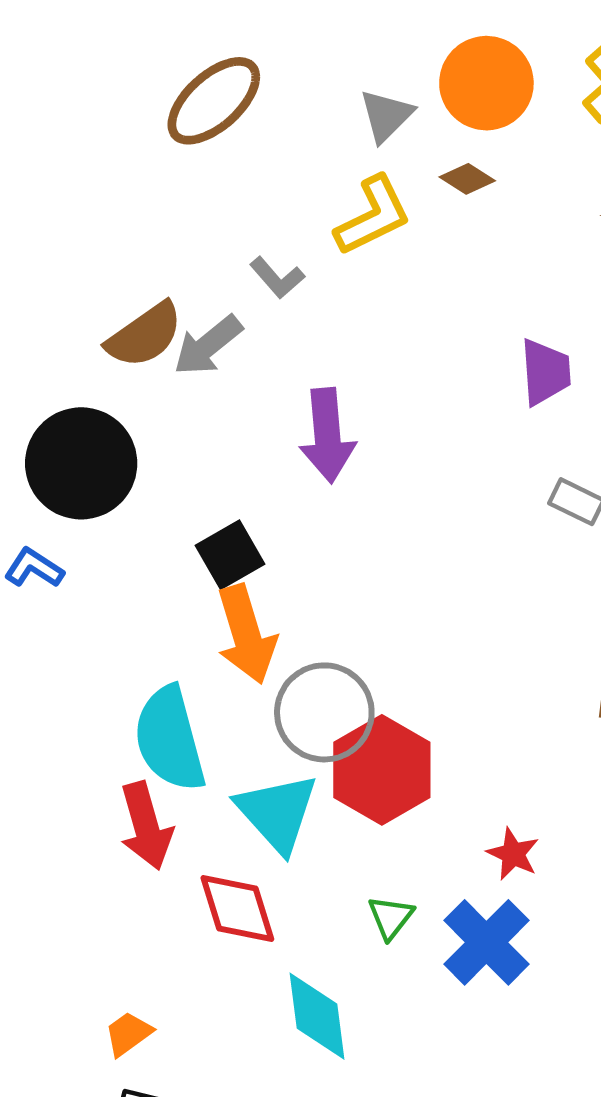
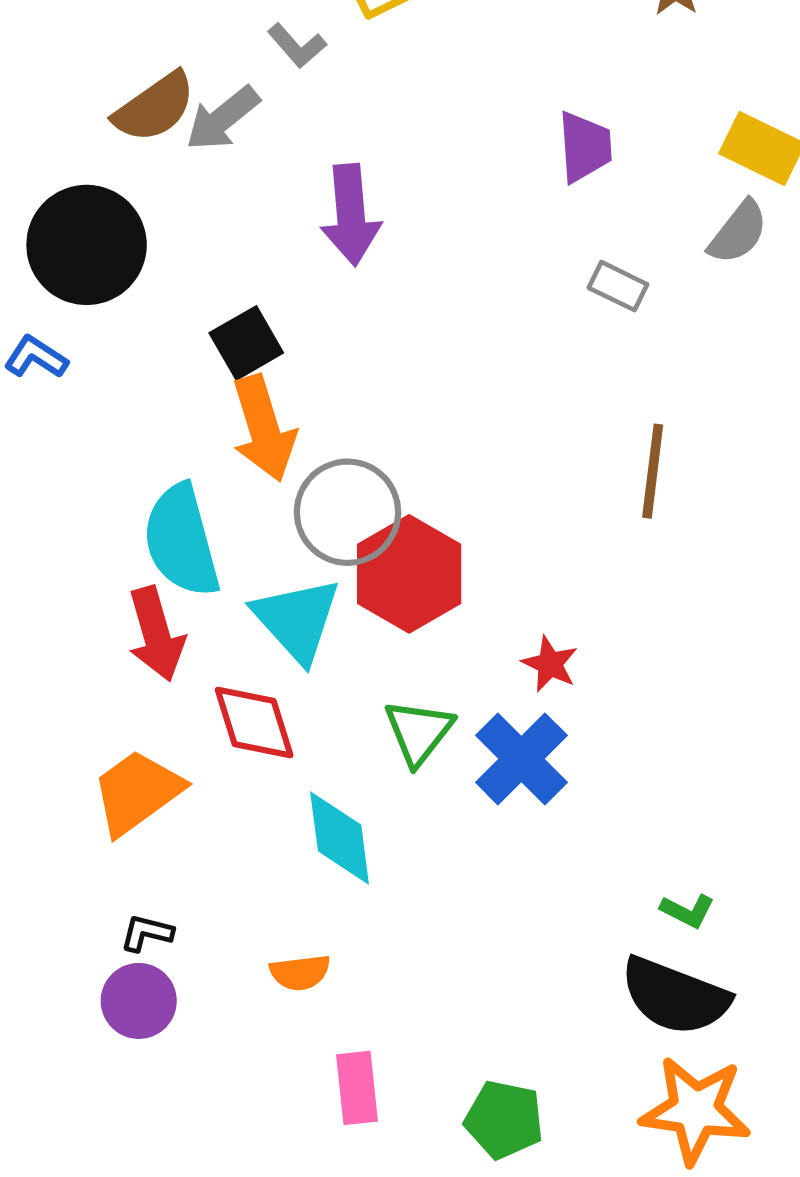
green triangle: (391, 917) -> (419, 732), size x1.4
orange trapezoid: (128, 1034) -> (137, 792), moved, size x1.8

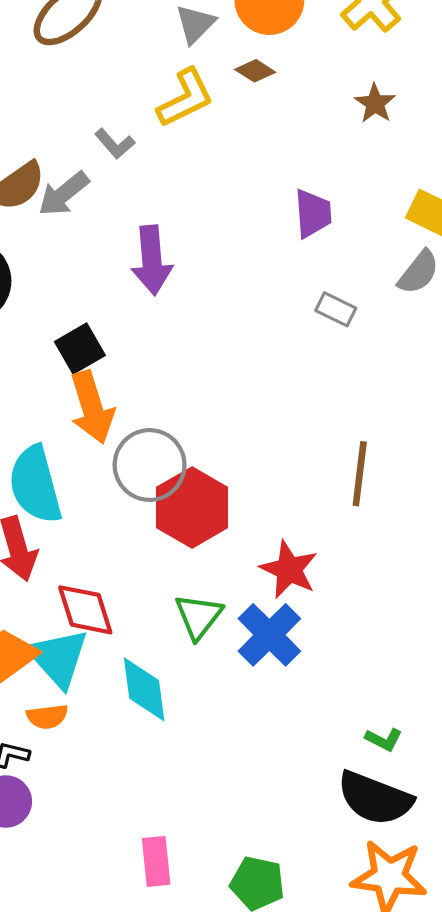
brown line: (653, 471) -> (360, 474), moved
cyan triangle: (297, 620) -> (58, 658), moved
red star: (550, 664) -> (289, 570), size x1.5
orange semicircle: (300, 972) -> (47, 717), moved

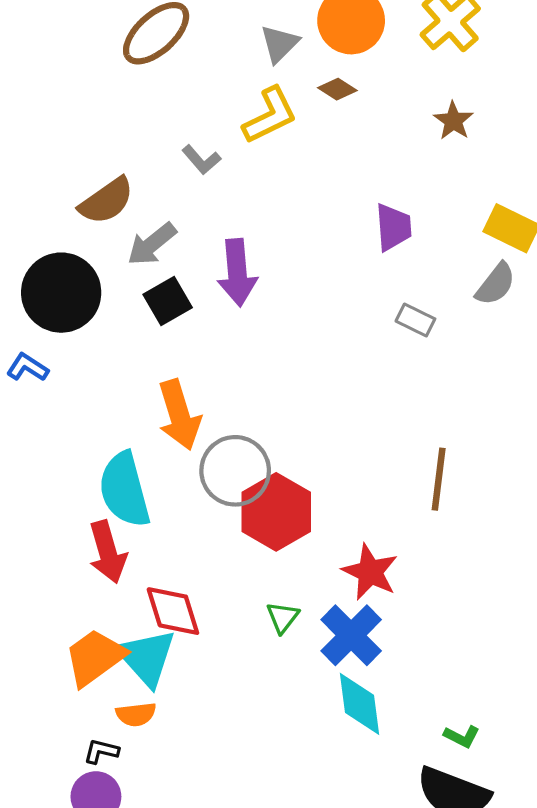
gray arrow: (64, 194) -> (152, 244), moved
black square: (80, 348) -> (168, 301), moved
green triangle: (199, 616) -> (283, 617), size x0.7
cyan diamond: (144, 689) -> (360, 704), moved

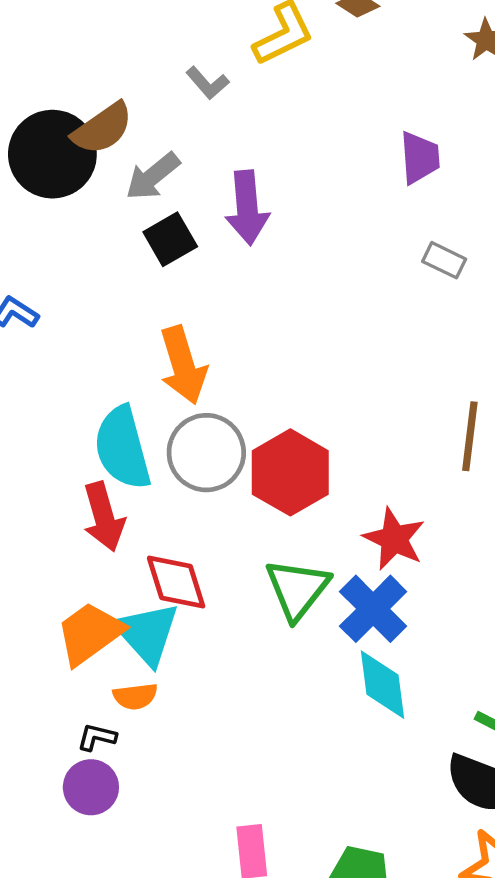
black circle: (61, 293) -> (52, 154), moved
gray circle: (235, 471) -> (206, 453), moved
green triangle: (283, 617) -> (297, 589), size x1.8

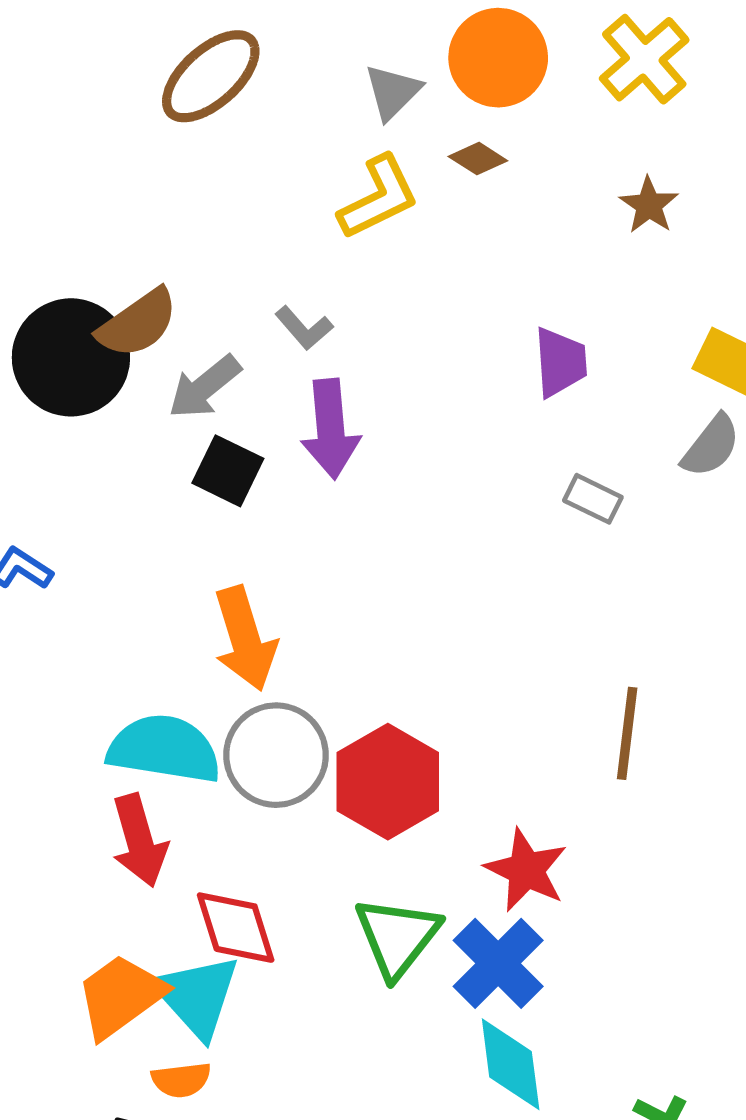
gray L-shape: (208, 83) -> (304, 328), moved
black square: (170, 239) -> (228, 471), turned -34
cyan semicircle: (122, 448) -> (164, 749), turned 114

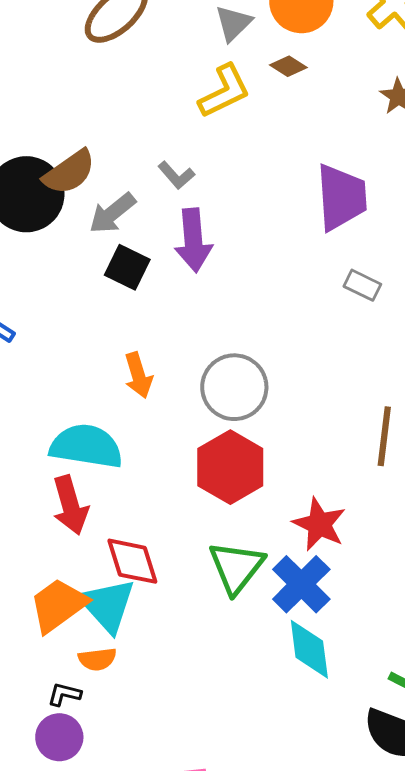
purple trapezoid: (560, 362) -> (341, 197), size x1.5
orange arrow: (245, 639) -> (138, 375), size x0.7
gray circle: (276, 755) -> (234, 387), moved

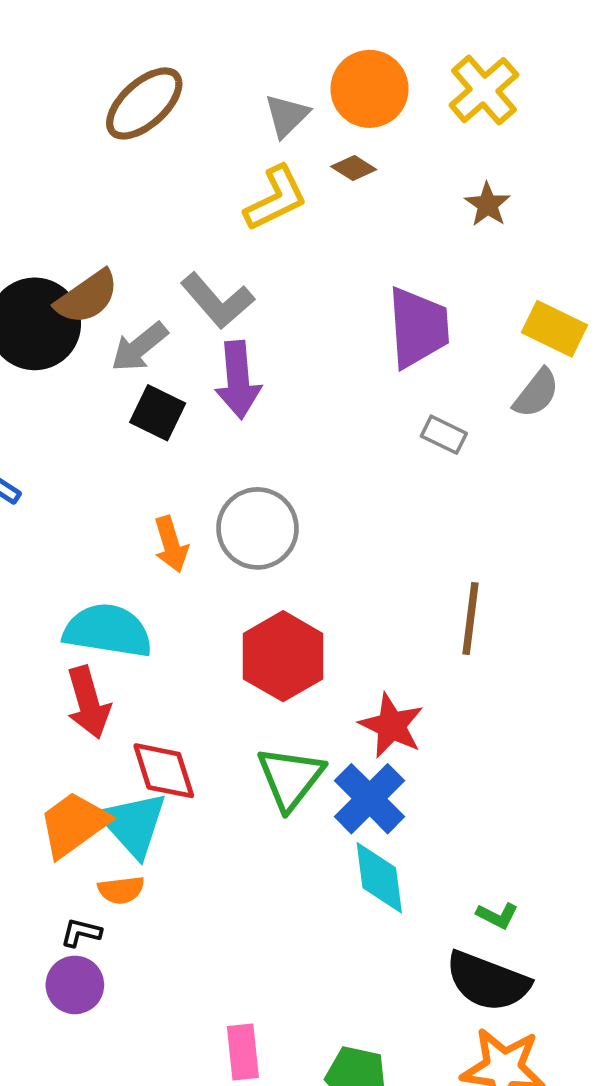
gray L-shape: (176, 175) -> (217, 301), size x1.6
gray circle: (234, 387) -> (257, 528), moved

